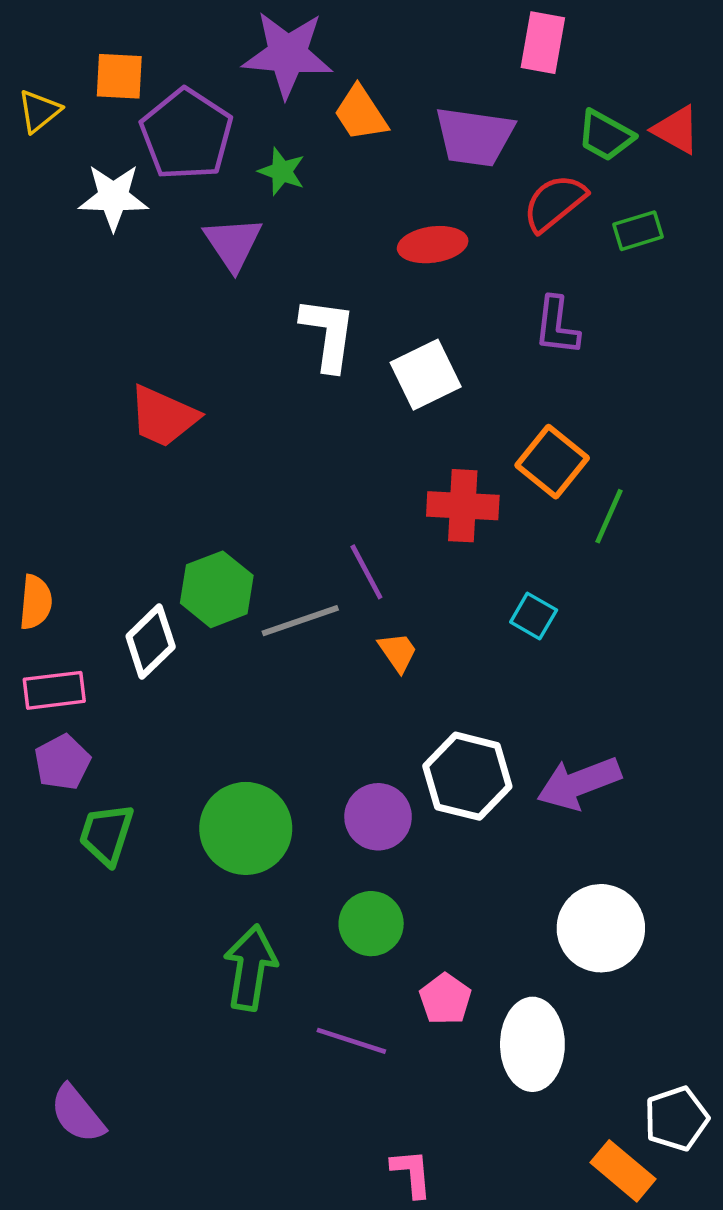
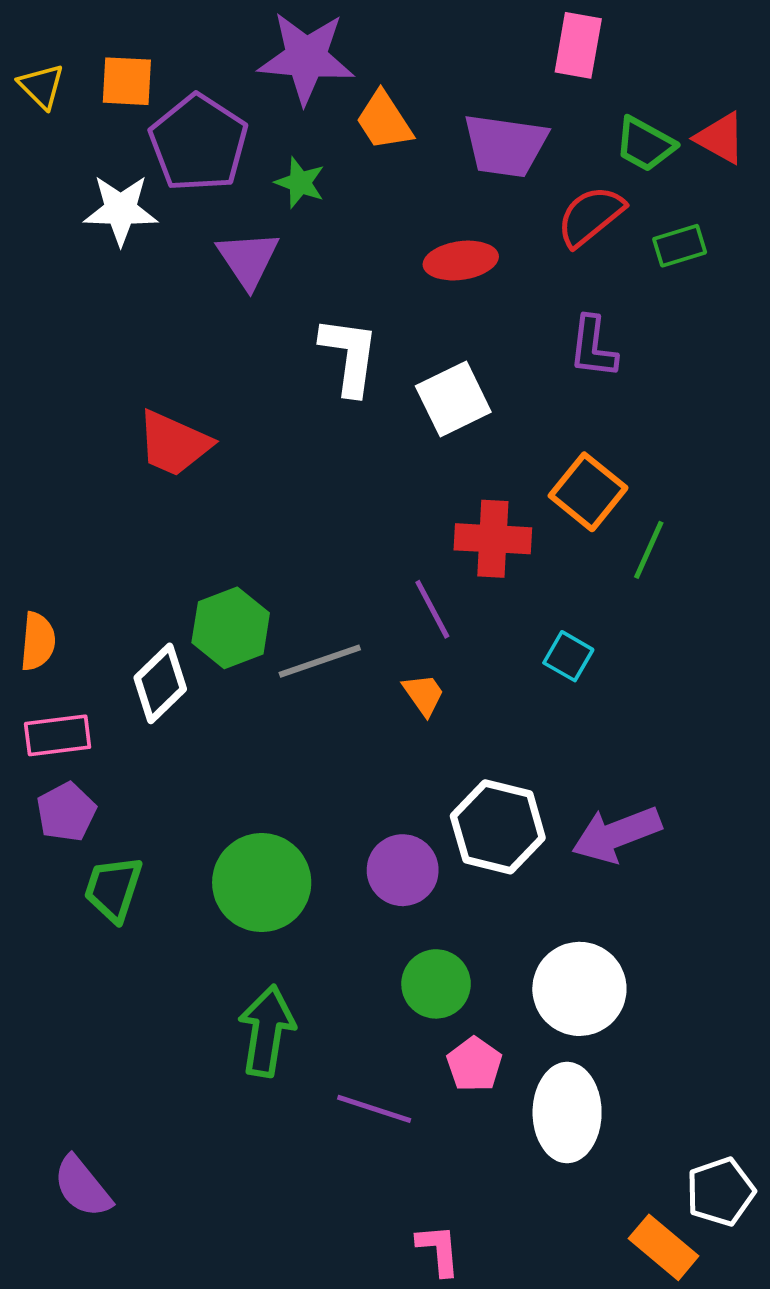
yellow triangle: (39, 111) -> (42, 86), moved, turned -36
purple line: (366, 572) -> (432, 609), moved
green circle: (371, 924) -> (436, 984), moved
white circle: (601, 928) -> (579, 989), moved

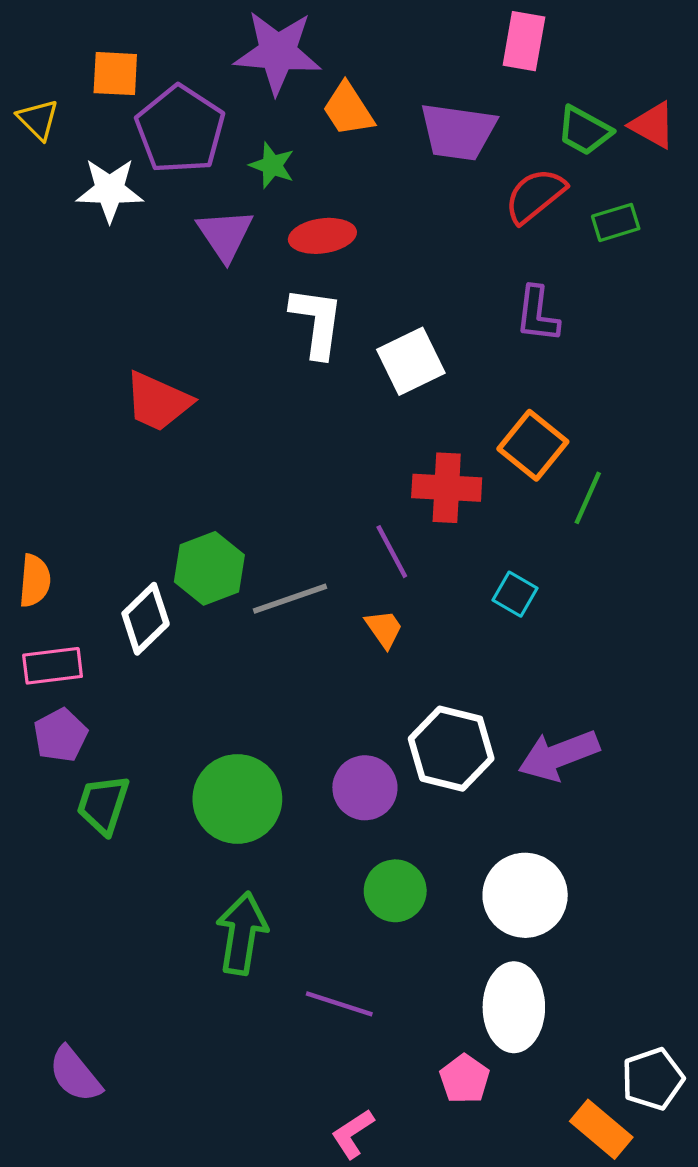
yellow triangle: (42, 86) -> (38, 119), moved
red ellipse: (461, 261) -> (322, 236), moved
pink pentagon: (474, 1064) -> (465, 1079), moved
pink L-shape: (438, 1250) -> (353, 1134), moved, turned -118

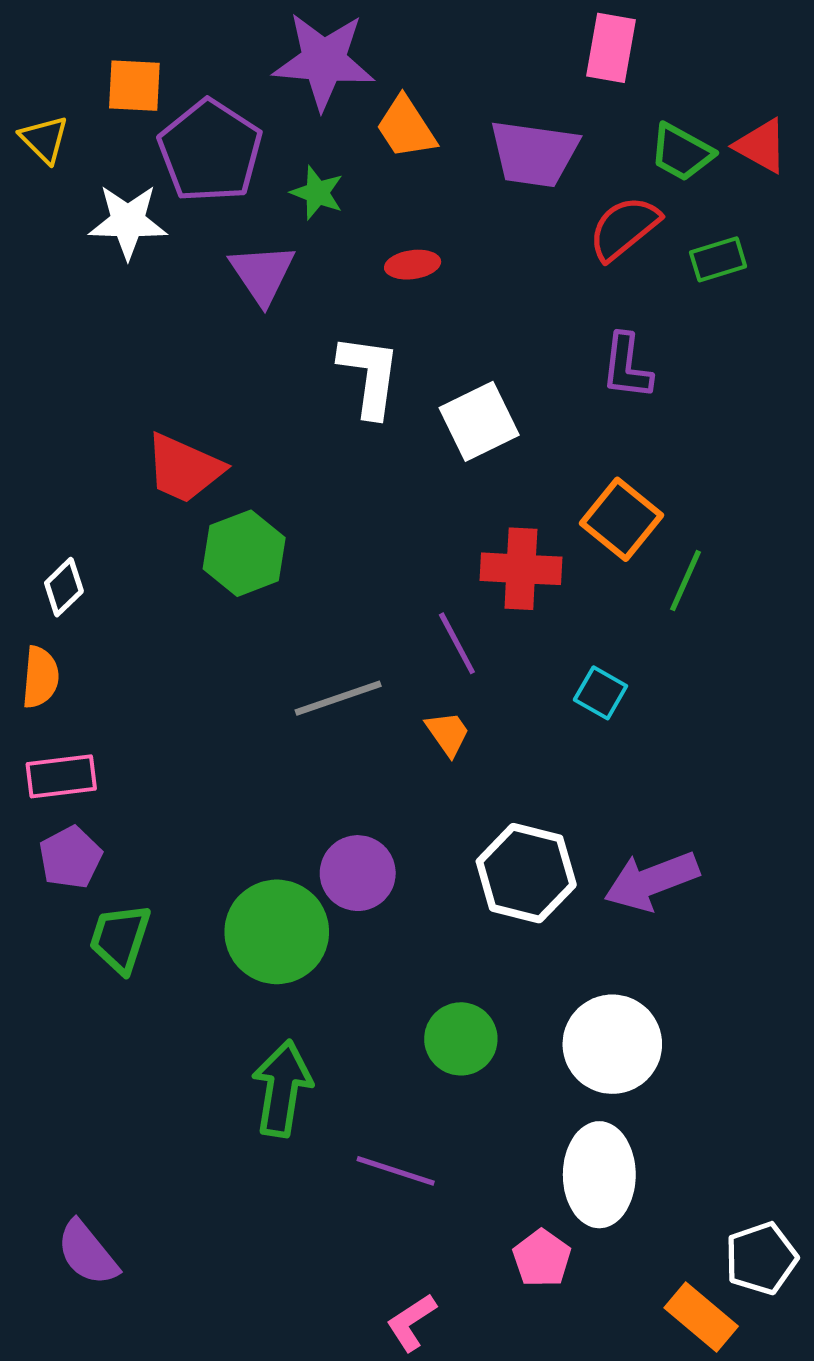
red ellipse: (322, 236) -> (413, 265), moved, size x0.7
green hexagon: (209, 568) -> (244, 553), moved
white diamond: (146, 619) -> (64, 587), moved, size x0.7
purple circle: (365, 788) -> (358, 873), moved

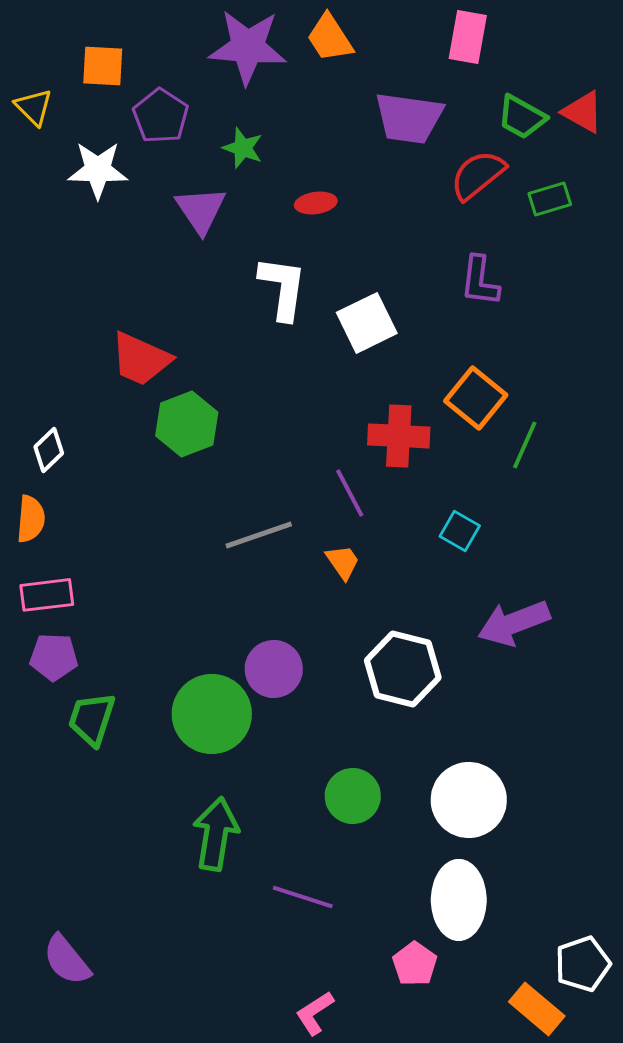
orange trapezoid: (406, 127) -> (330, 38), moved
purple pentagon: (210, 151) -> (161, 116), size x0.7
purple pentagon: (70, 857) -> (54, 657), turned 30
purple arrow: (652, 881) -> (514, 623), moved

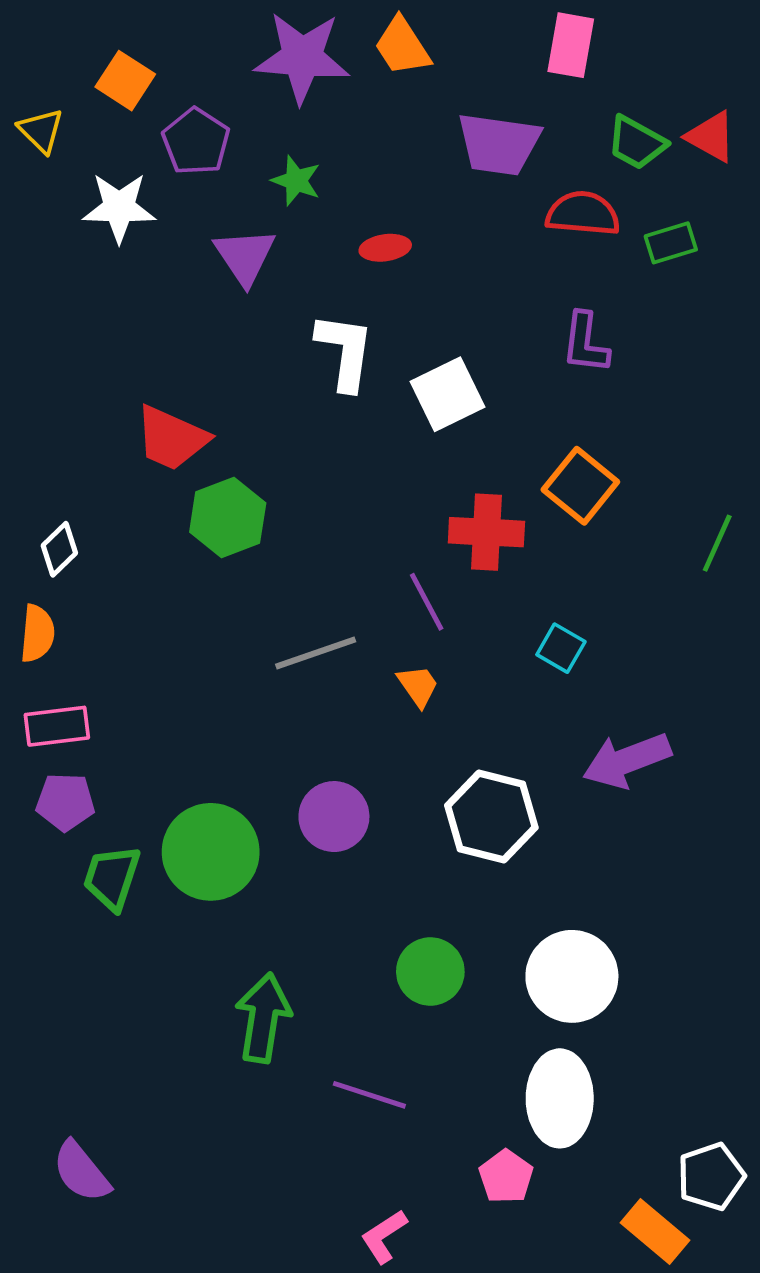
orange square: (103, 66) -> (125, 81), turned 30
red semicircle: (478, 175) -> (583, 214), turned 44
green line: (525, 445) -> (717, 543), moved
green circle: (212, 714) -> (211, 852), moved

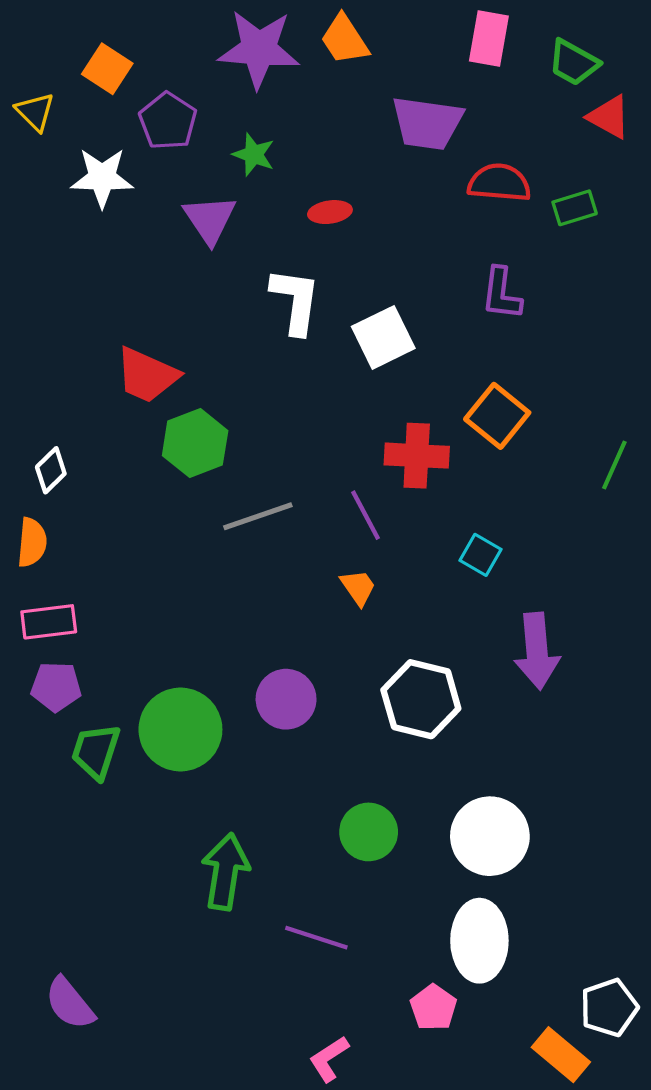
green trapezoid: (637, 143) -> (574, 63), moved
gray line: (316, 653) -> (258, 516), moved
purple arrow: (627, 760) -> (537, 651), turned -74

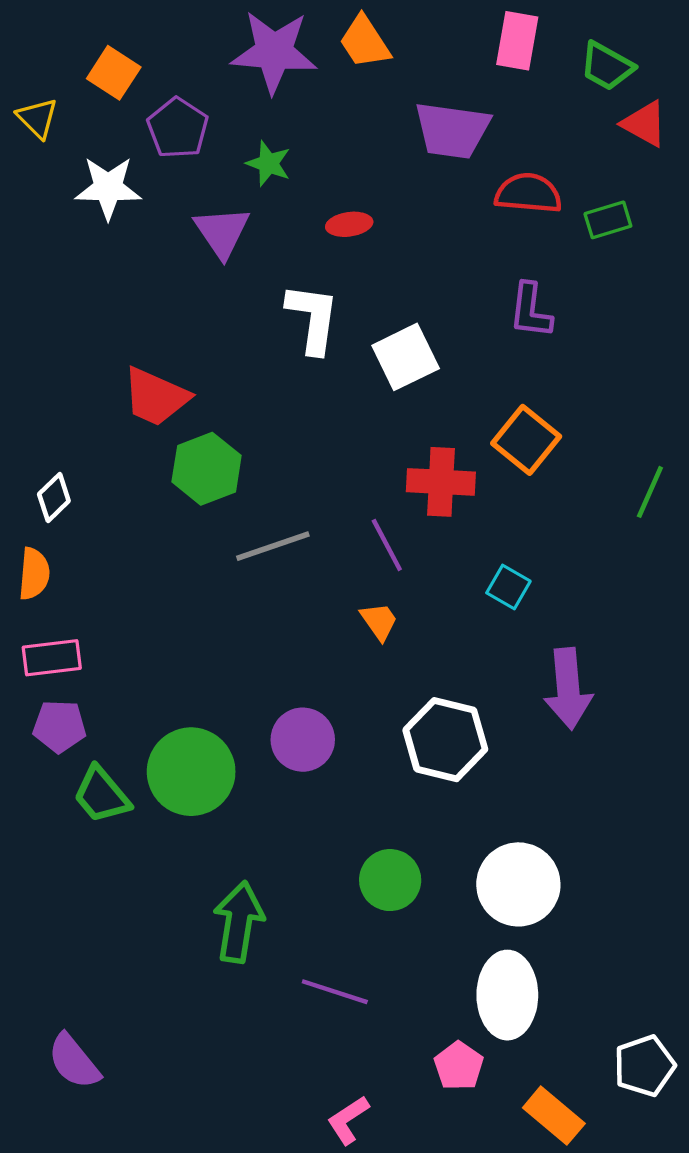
green trapezoid: (96, 751) -> (102, 795), turned -58
orange rectangle: (561, 1055) -> (554, 1116), moved

